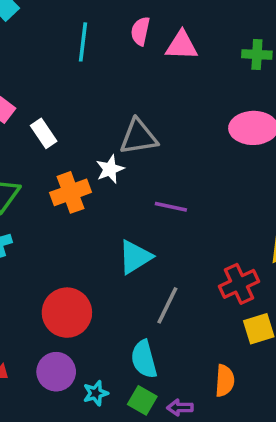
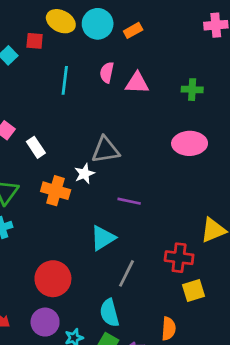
orange cross: (70, 192) -> (56, 191), turned 36
red cross: (239, 284) -> (179, 258), turned 32

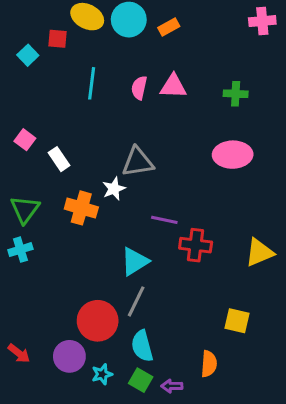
pink semicircle: (107, 72) -> (139, 88), moved
red cross: (179, 258) -> (196, 245), moved
gray line: (126, 273) -> (136, 301), moved
red circle: (53, 279) -> (98, 321), moved
yellow square: (193, 291) -> (237, 321), turned 30

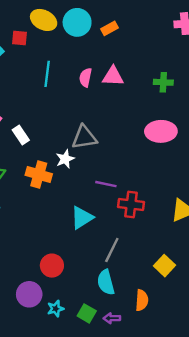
gray line: (136, 301) -> (112, 250), moved
red circle: (98, 321) -> (52, 266), size x0.7
yellow square: (237, 321) -> (165, 266), turned 30
cyan semicircle: (142, 346) -> (106, 282), moved

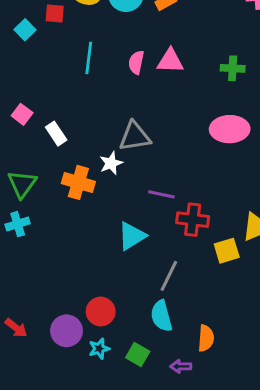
red circle: (52, 266) -> (101, 312), moved
yellow square: (165, 266) -> (227, 251), moved, turned 30
purple arrow: (112, 318) -> (181, 366), moved

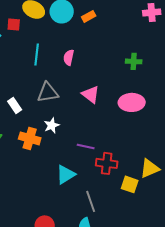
pink triangle: (170, 61) -> (91, 94), moved, turned 36
gray triangle: (135, 137) -> (48, 92), moved
yellow square: (227, 251) -> (130, 184), turned 36
gray line: (169, 276) -> (91, 201), turned -45

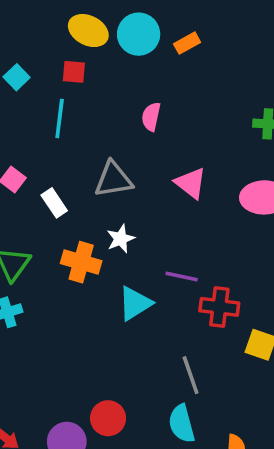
red square: (14, 24) -> (74, 72), moved
cyan line: (37, 54) -> (60, 118), moved
cyan triangle: (66, 174) -> (135, 303), moved

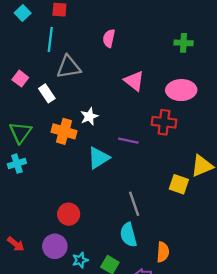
gray triangle: (113, 179) -> (69, 67), moved
red cross: (219, 307) -> (164, 122), moved
red circle: (108, 418) -> (69, 214), moved

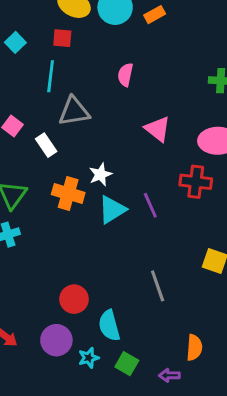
purple line: (128, 141) -> (150, 205), turned 54
cyan triangle: (98, 158) -> (112, 210), moved
cyan semicircle: (128, 235) -> (109, 325), moved

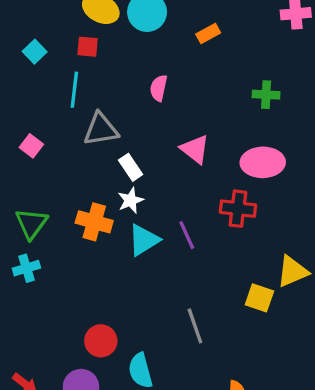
orange rectangle: (155, 15) -> (208, 34), moved
white rectangle: (46, 145) -> (131, 167), moved

